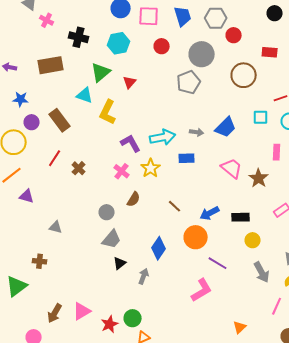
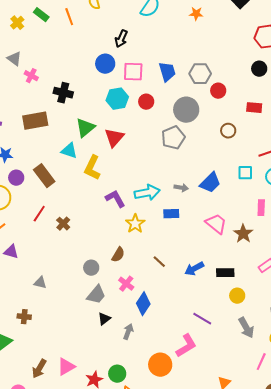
cyan hexagon: (119, 43) -> (117, 99), moved
brown circle: (244, 75) -> (228, 131), size x0.6
red triangle: (130, 82) -> (114, 138), size x1.5
pink cross: (122, 171) -> (126, 284), moved
orange circle: (196, 237) -> (160, 365), moved

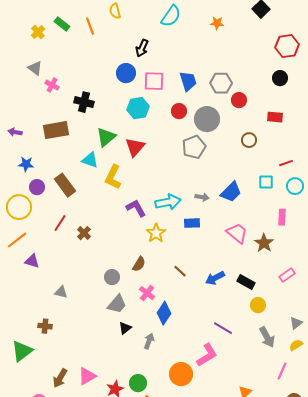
red circle: (146, 102) -> (179, 111), moved
black rectangle: (225, 273) -> (246, 282), turned 30

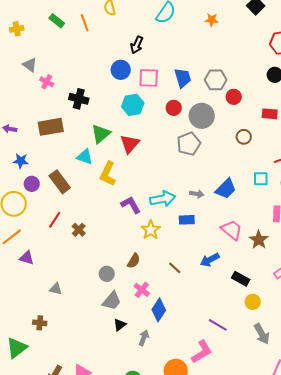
yellow cross: (38, 32) -> (17, 29), moved, turned 32
blue arrow: (215, 278) -> (210, 260), moved

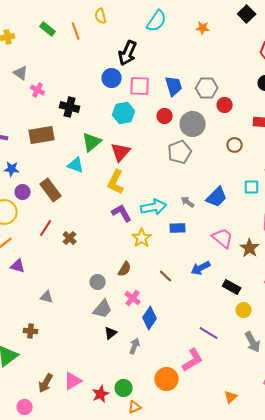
black arrow: (137, 45) -> (128, 53), size x1.4
yellow L-shape: (108, 174) -> (116, 182), moved
gray arrow: (197, 194) -> (188, 202), turned -152

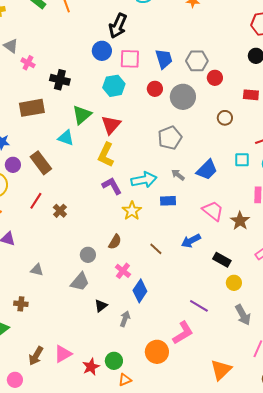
gray pentagon: (180, 152) -> (170, 138), moved
gray trapezoid: (103, 309) -> (80, 282), moved
orange triangle: (231, 397) -> (221, 370), size x1.6

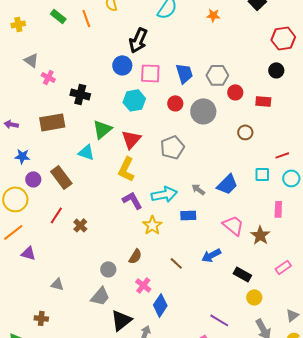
red rectangle: (251, 95) -> (263, 101), moved
gray pentagon: (170, 138) -> (172, 147), moved
black triangle: (101, 306) -> (121, 320), size x1.6

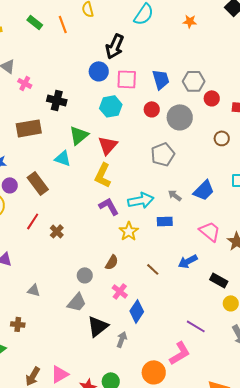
gray pentagon: (172, 147) -> (163, 154), moved

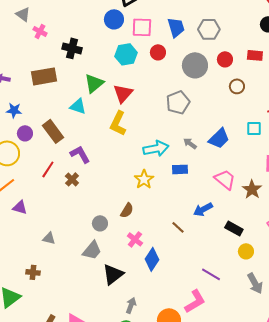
red circle: (212, 98) -> (225, 59), moved
red circle: (152, 109) -> (158, 52), moved
purple L-shape: (109, 206) -> (80, 154), moved
brown line: (153, 269) -> (178, 227), moved
gray arrow: (122, 339) -> (131, 305), moved

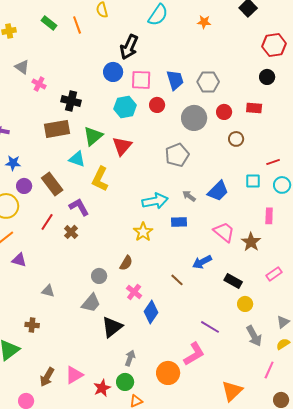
brown rectangle: (44, 76) -> (57, 129), moved
yellow L-shape: (118, 123) -> (100, 179), moved

